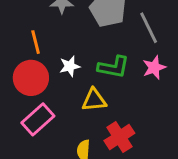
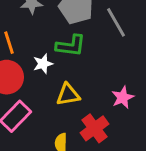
green L-shape: (113, 67) -> (71, 46), moved
pink star: (154, 68) -> (123, 97), moved

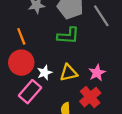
white star: (43, 64) -> (45, 73), moved
pink star: (123, 97) -> (97, 73), moved

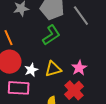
green L-shape: (68, 36) -> (51, 35), turned -35
pink rectangle: (30, 92) -> (19, 88), turned 55

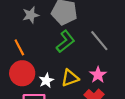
gray line: (81, 16) -> (99, 41), moved

